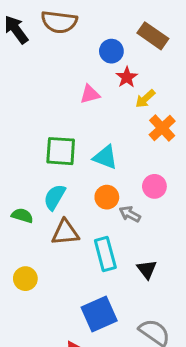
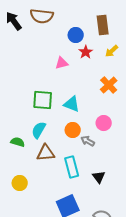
brown rectangle: (153, 36) -> (103, 25), turned 48
yellow arrow: (145, 99) -> (112, 51), moved

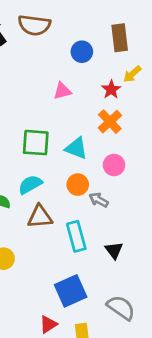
red star: (86, 52) -> (111, 89), moved
orange cross: (109, 85) -> (110, 122), moved
pink circle: (104, 123) -> (114, 165), moved
cyan semicircle: (39, 130) -> (30, 185), turned 30

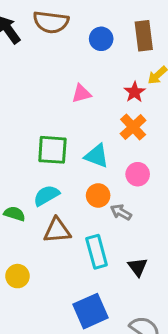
blue circle: (82, 52) -> (101, 39), moved

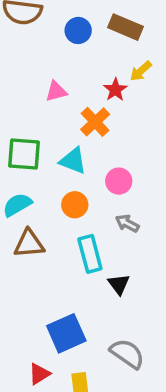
brown rectangle: (144, 36) -> (126, 27), turned -60
orange cross: (133, 127) -> (95, 122), moved
gray arrow: (121, 212) -> (127, 223), moved
cyan rectangle: (97, 252) -> (90, 254), moved

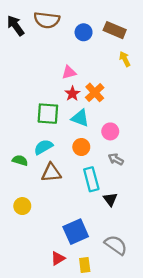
yellow arrow: (141, 71) -> (125, 59), turned 104
red star: (115, 90) -> (72, 94), moved

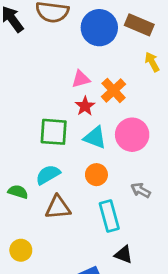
blue circle: (84, 32) -> (99, 28), size x1.6
orange cross: (95, 92) -> (114, 90), moved
pink circle: (110, 131) -> (132, 135), moved, size x1.5
black triangle: (110, 199) -> (124, 255), moved, turned -32

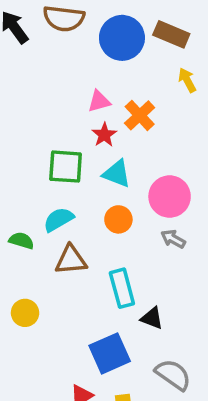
pink circle: (132, 135) -> (170, 197), moved
cyan rectangle: (109, 216) -> (122, 288), moved

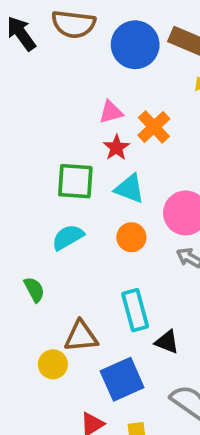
green semicircle: (21, 241) -> (34, 290), moved, turned 45
brown triangle: (71, 260) -> (81, 336), moved
yellow circle: (25, 313) -> (53, 364), moved

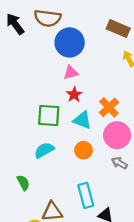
blue circle: (135, 45) -> (70, 42), moved
orange cross: (154, 127) -> (109, 107), moved

